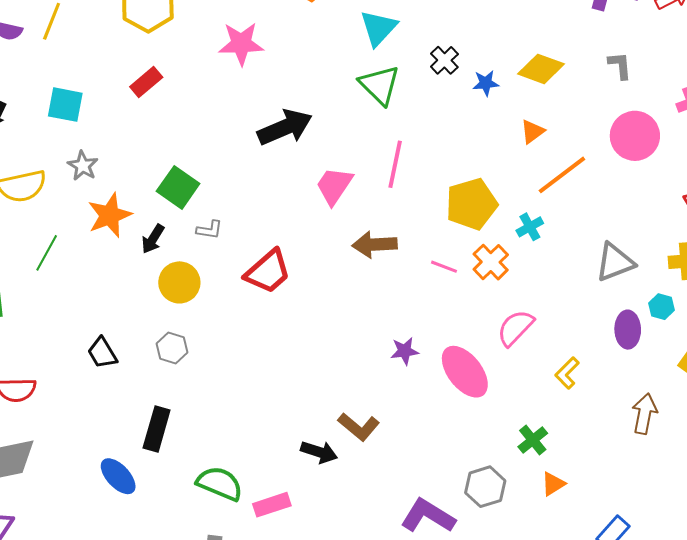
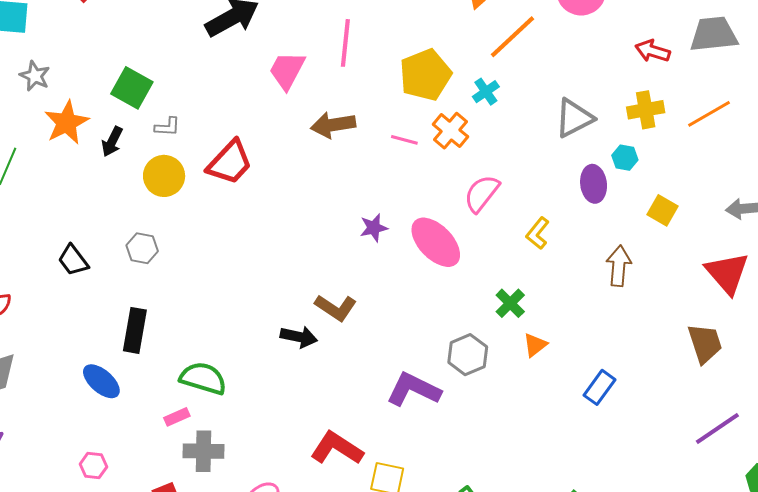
yellow circle: (179, 282) -> (164, 176), moved
pink rectangle: (272, 505) -> (177, 417), moved, size x0.7

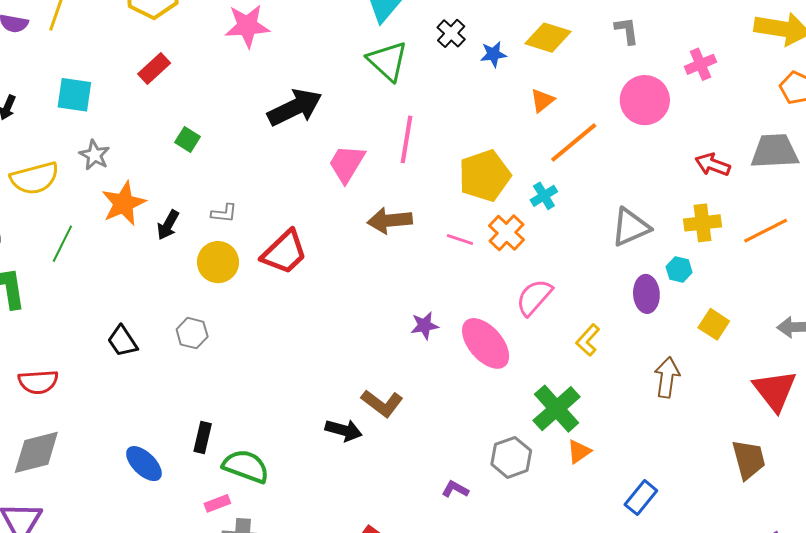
green square: (132, 88) -> (187, 140), moved, size x0.6
green cross: (510, 303) -> (557, 409), size x1.6
black rectangle: (135, 330) -> (203, 438), moved, size x0.7
purple L-shape: (414, 390) -> (455, 489), size x0.5

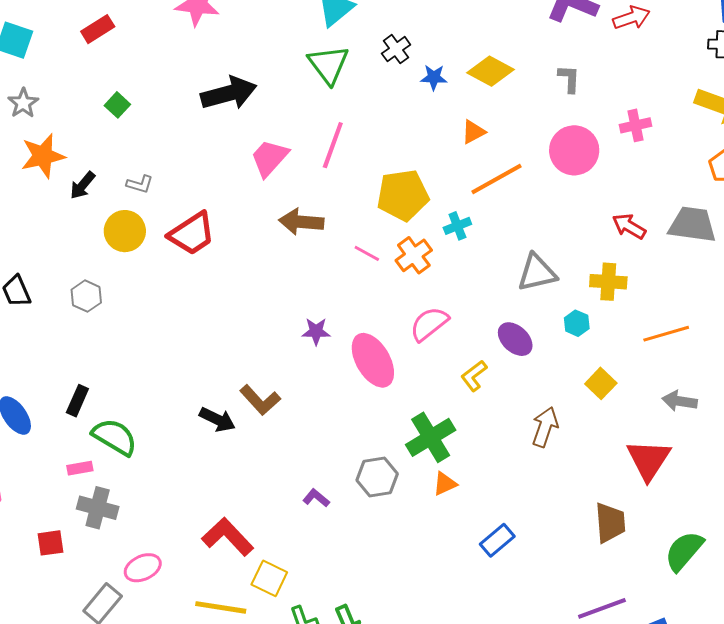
orange line: (766, 231) -> (666, 334), moved
purple ellipse: (646, 294) -> (515, 339), moved, turned -54

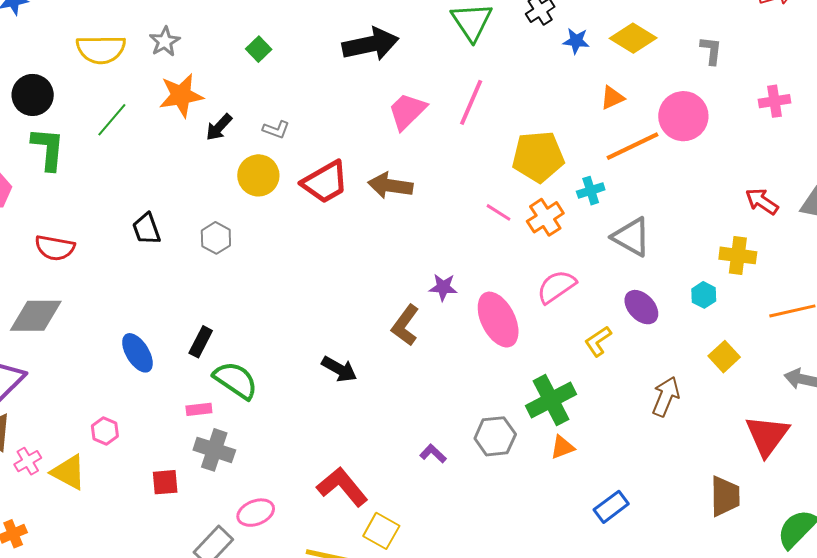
pink circle: (574, 150) -> (683, 116), moved
brown arrow: (301, 222) -> (390, 186), moved
gray triangle: (537, 273) -> (631, 237), moved, turned 39
brown L-shape: (260, 400) -> (405, 325), moved, turned 75

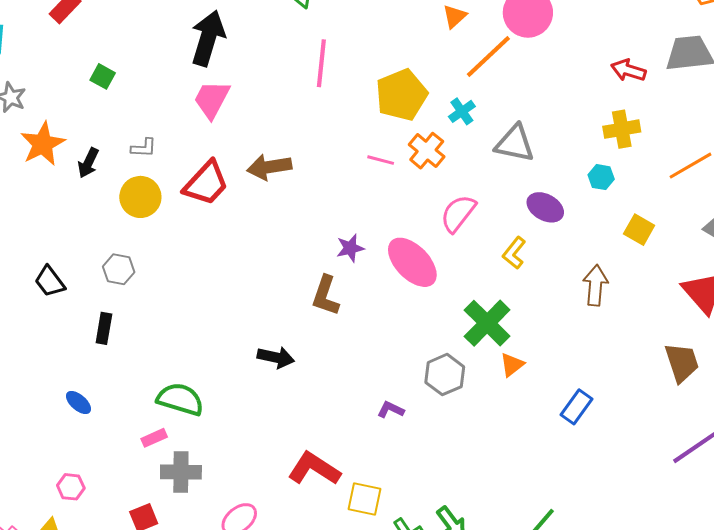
black arrow: (370, 44) -> (208, 38), turned -44
pink trapezoid: (407, 111) -> (212, 99), moved
black rectangle: (201, 342) -> (104, 328), moved
blue ellipse: (137, 353) -> (78, 403), size x0.7

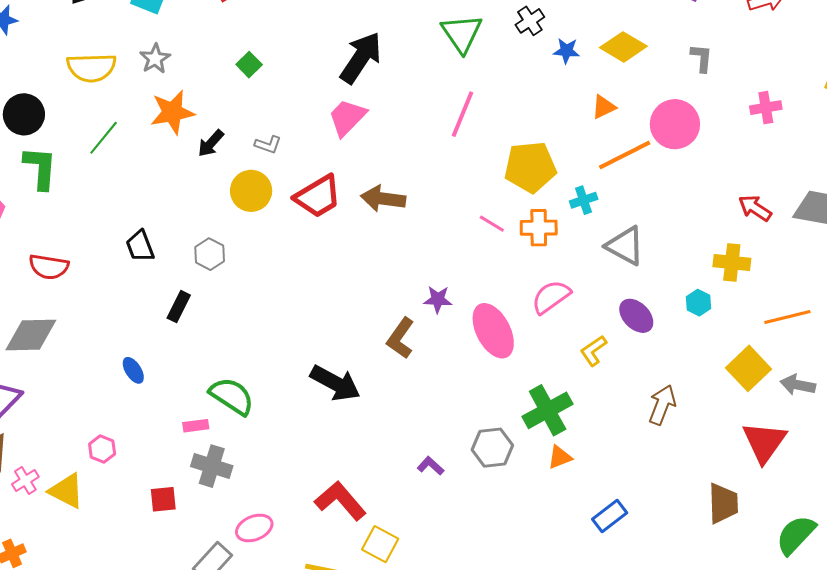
orange cross: (427, 151) -> (539, 228), turned 33
yellow square: (639, 230) -> (748, 368), moved, size x1.4
black arrow: (276, 357) -> (335, 383), size x1.4

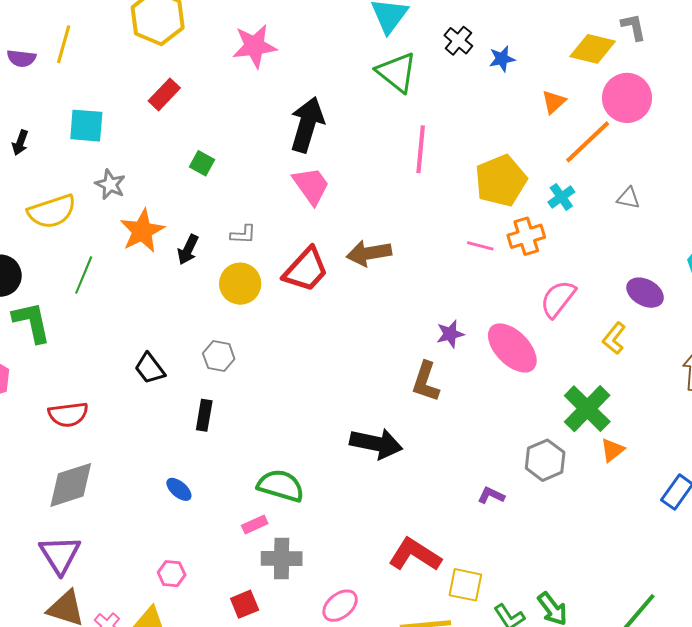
yellow diamond: (623, 47) -> (593, 49), moved
pink trapezoid: (347, 117) -> (311, 186), turned 117
gray triangle: (625, 246) -> (628, 198), moved, size x0.6

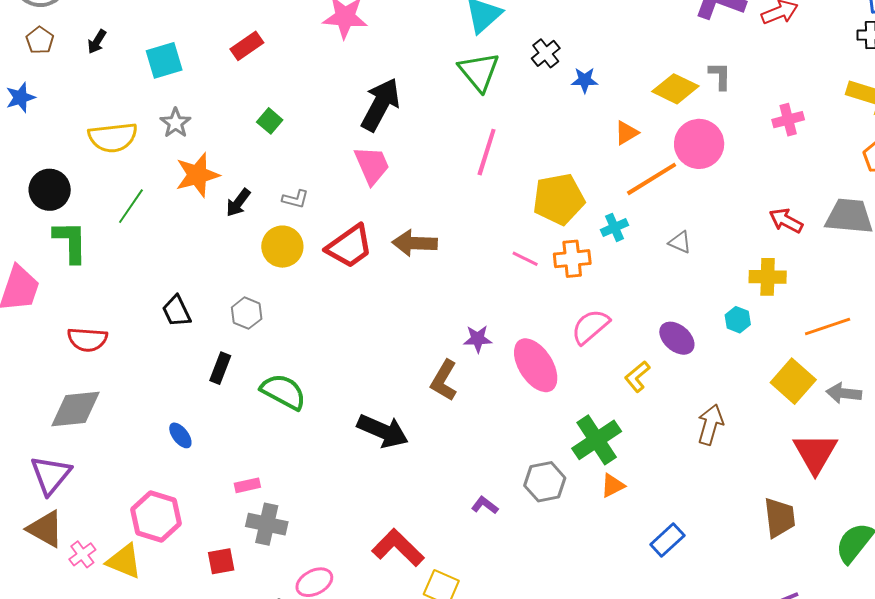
cyan square: (86, 126) -> (164, 60), turned -33
black arrow: (20, 143) -> (97, 42), moved
green semicircle: (281, 486) -> (283, 392), moved
pink hexagon: (172, 574) -> (156, 516), size x1.8

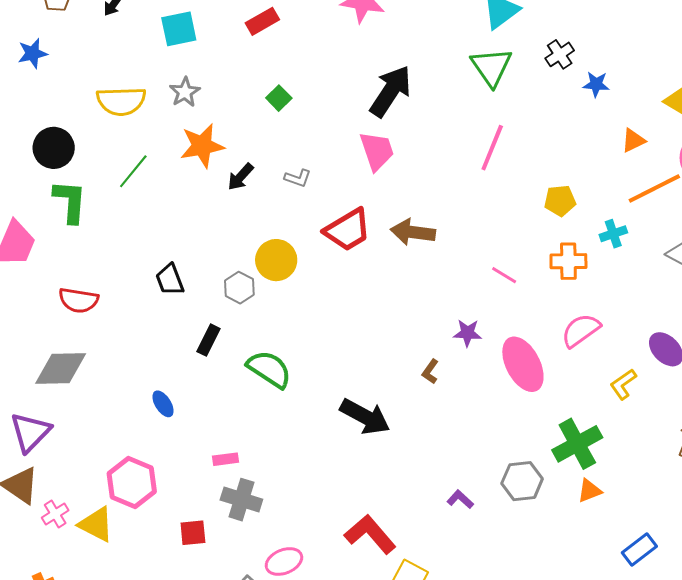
yellow pentagon: (559, 199) -> (560, 201), size x0.6
yellow circle: (282, 247) -> (276, 260), moved
pink line: (525, 259) -> (504, 275), moved
brown L-shape: (444, 380) -> (430, 372), size x0.6

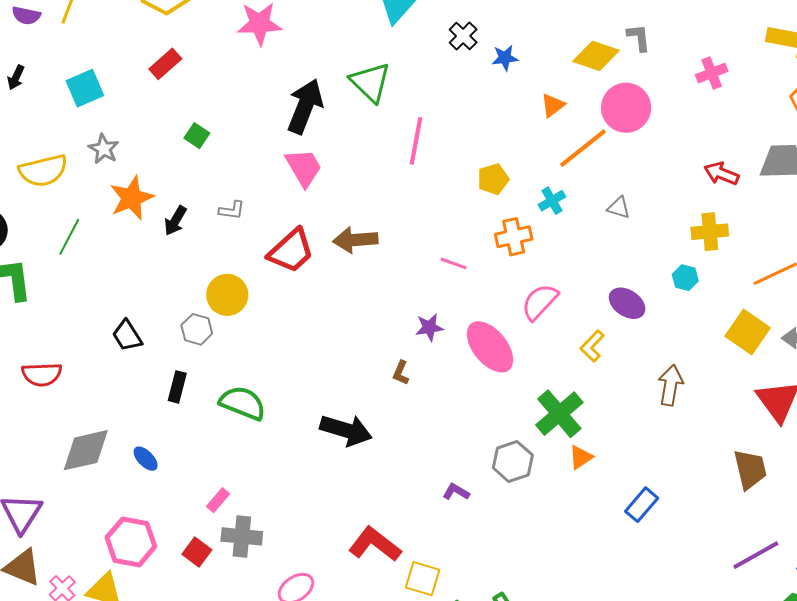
green triangle: (491, 67) -> (370, 82), moved
gray diamond: (61, 369) -> (86, 450), moved
pink rectangle: (225, 459) -> (218, 500), turned -30
red square: (193, 533) -> (197, 552), moved, turned -36

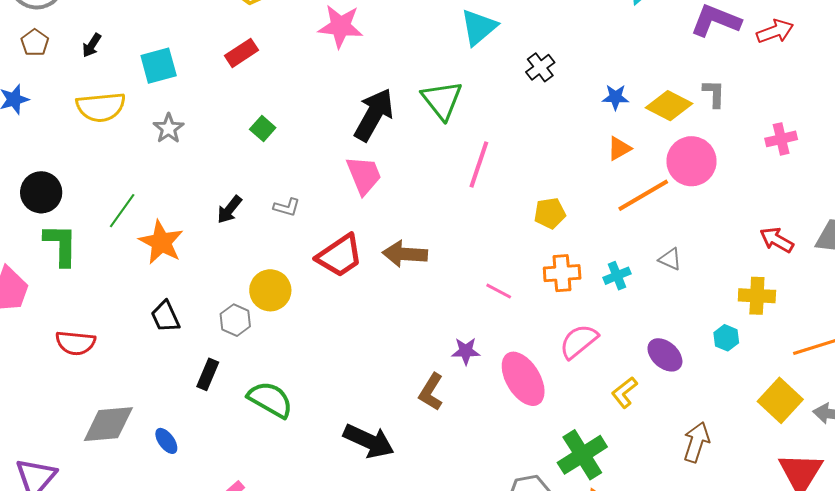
blue star: (505, 58) -> (615, 97), moved
yellow semicircle: (43, 171) -> (101, 107), moved
orange star: (132, 198) -> (161, 242), moved, turned -30
cyan cross: (552, 201) -> (617, 276), moved
brown L-shape: (401, 373) -> (431, 392), size x1.5

